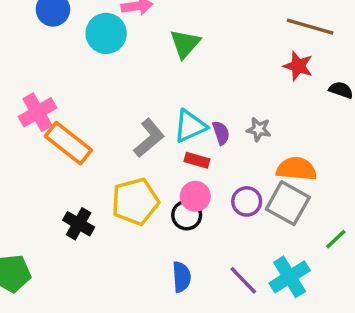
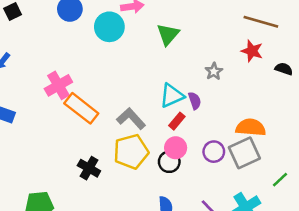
gray star: (259, 129) -> (214, 71), moved, turned 30
gray L-shape: (149, 138) -> (131, 118), moved, turned -92
red rectangle: (197, 160) -> (177, 121), turned -66
gray square: (288, 203) -> (244, 153), turned 36

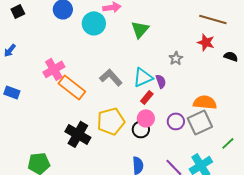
gray L-shape: (131, 118) -> (111, 77), moved
black cross: (89, 168) -> (78, 134), size x1.4

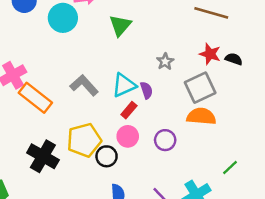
red star: (206, 42) -> (210, 54), moved
gray square: (200, 122) -> (200, 88), moved
black circle: (141, 129) -> (107, 156), moved

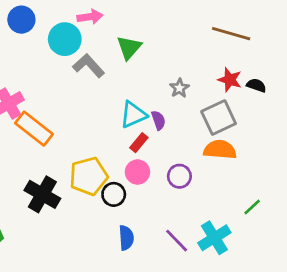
gray L-shape: (84, 85) -> (89, 66), moved

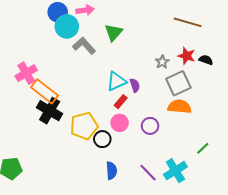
blue circle: (21, 20) -> (58, 12), moved
gray star: (179, 88) -> (162, 62), moved
black cross: (42, 194) -> (50, 111), moved

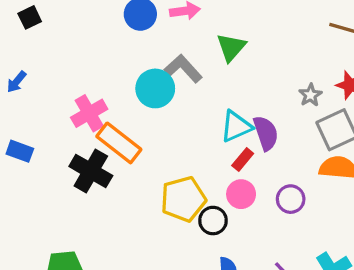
cyan circle: (67, 26) -> (155, 88), moved
purple semicircle: (135, 85) -> (266, 133), size x1.5
black cross: (50, 111) -> (91, 171), moved

